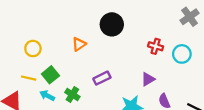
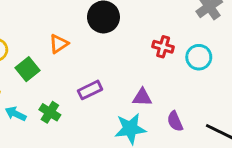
green square: (50, 75) -> (28, 69), moved
purple triangle: (148, 79) -> (142, 97), moved, turned 32

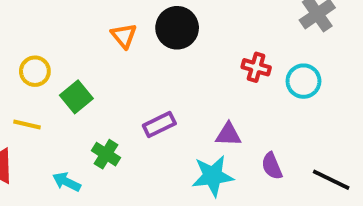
orange triangle: (59, 44) -> (124, 36), moved, turned -36
cyan arrow: (16, 114) -> (67, 182), moved

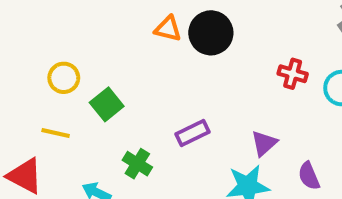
orange triangle: (124, 36) -> (168, 29), moved, turned -36
purple triangle: (228, 134) -> (264, 143), turned -44

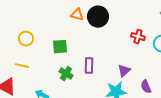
green square: (107, 104) -> (60, 47), moved, turned 35
purple rectangle: (192, 133) -> (89, 66), turned -63
green cross: (137, 164) -> (66, 74), moved

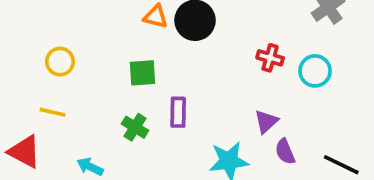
green square: (60, 47) -> (143, 73), moved
purple triangle: (124, 71) -> (266, 122), moved

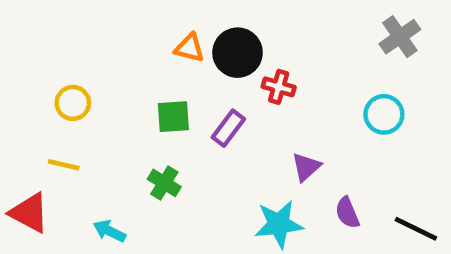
red cross: (270, 58) -> (279, 87), moved
purple rectangle: (178, 112) -> (228, 128), moved, turned 36
purple triangle: (266, 122) -> (306, 167), moved

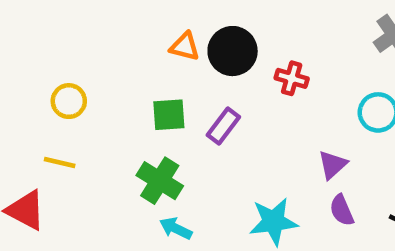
red cross: (279, 87) -> (292, 78), moved
purple triangle: (306, 167) -> (333, 165), moved
green cross: (164, 183) -> (160, 181), size x1.4
cyan arrow: (109, 231) -> (176, 228), moved

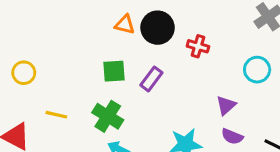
yellow circle: (69, 101) -> (24, 73), moved
yellow line: (60, 162) -> (56, 115), moved
purple semicircle: (342, 210) -> (232, 136), turned -45

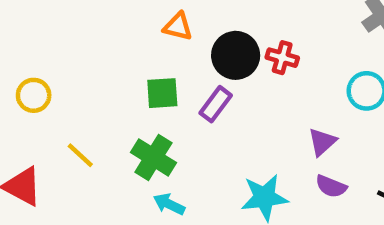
black circle: (158, 28) -> (236, 55), moved
yellow line: (56, 115) -> (80, 155), turned 30

